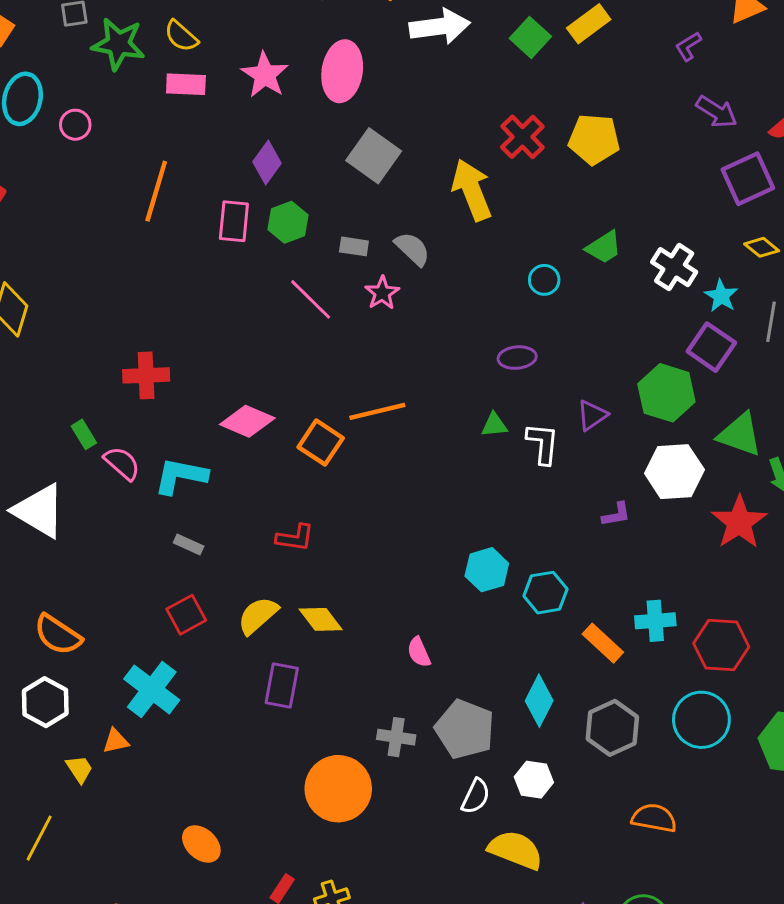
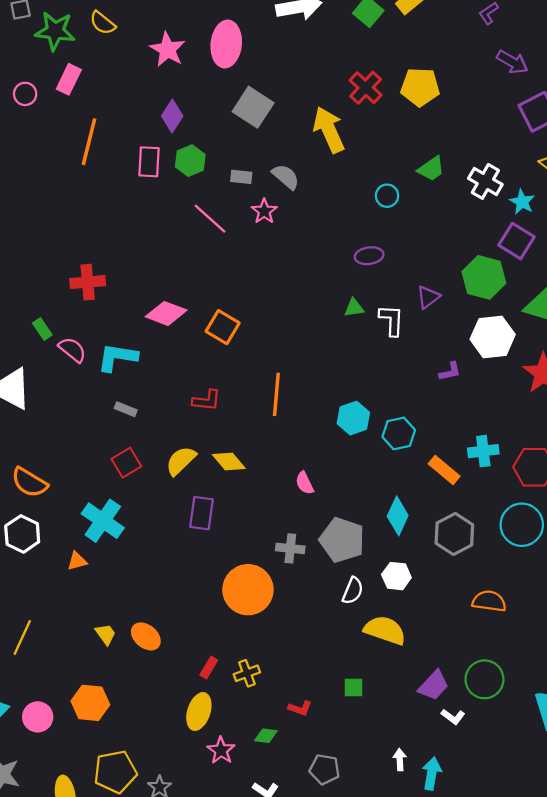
pink rectangle: (186, 84) -> (69, 79), moved, turned -64
orange line: (377, 411) -> (276, 394), moved, turned -69
yellow trapezoid: (79, 769) -> (106, 634), moved

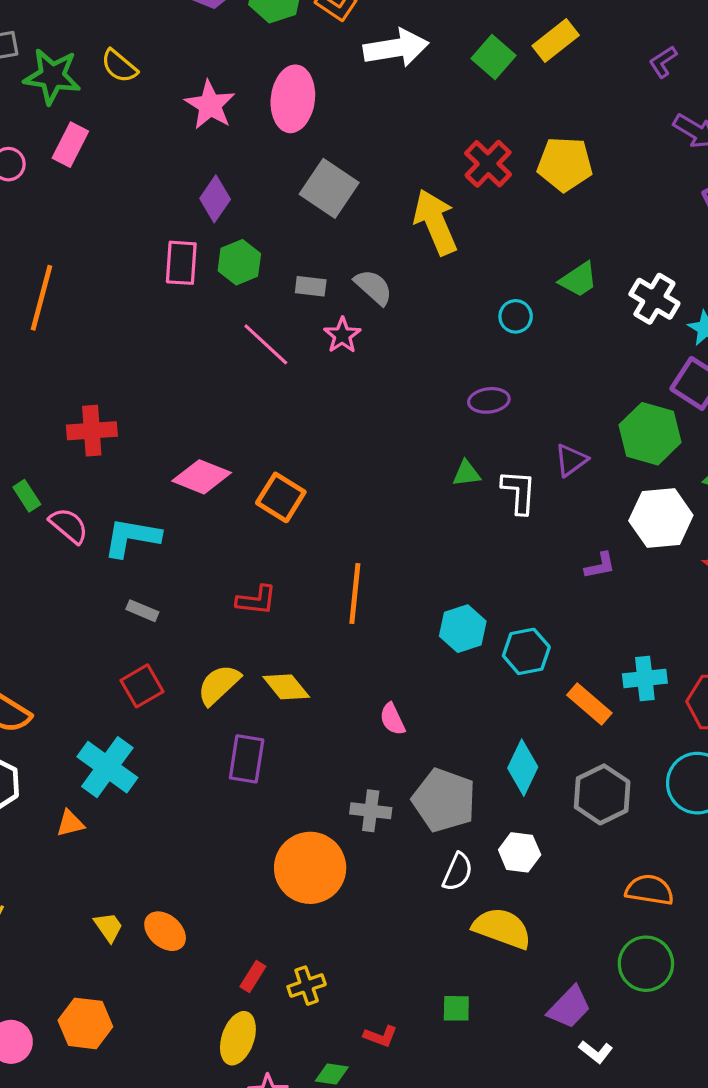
orange line: (89, 142) -> (42, 298), moved
green circle: (484, 679) -> (646, 964), moved

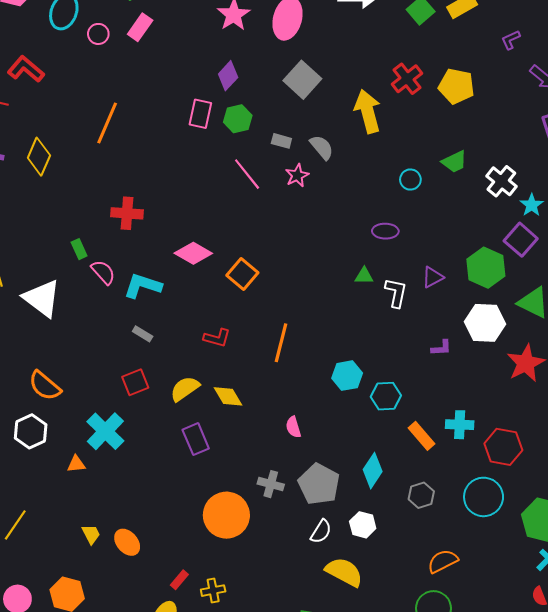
purple L-shape: (663, 62) -> (511, 40), moved
purple rectangle: (247, 759) -> (196, 439), turned -40
gray hexagon: (602, 794) -> (421, 495), size x0.7
orange semicircle: (649, 890) -> (443, 561), turned -44

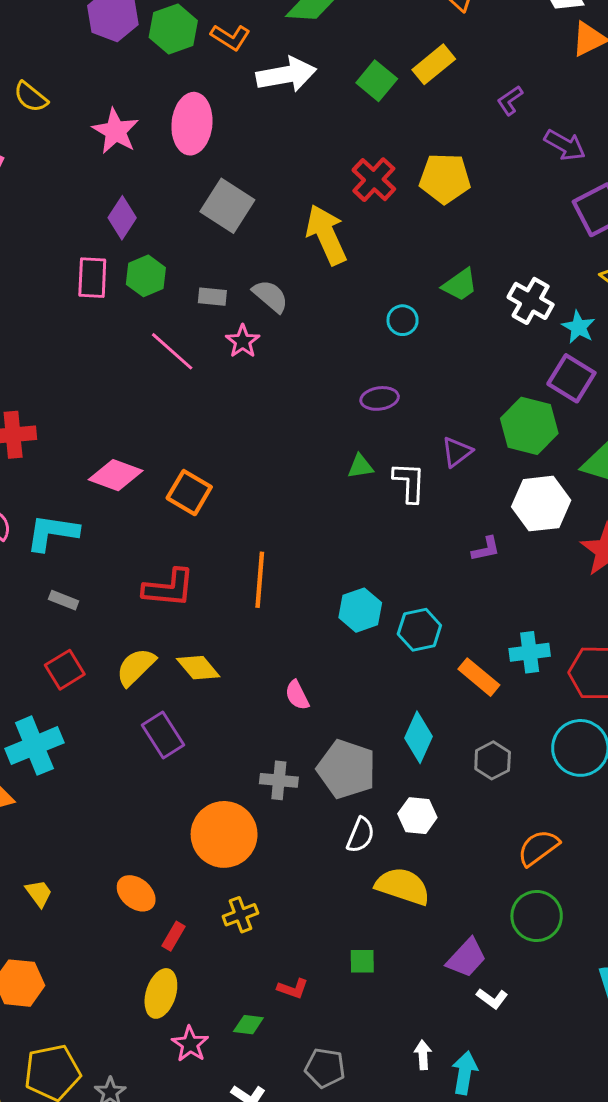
red L-shape: (217, 338) -> (169, 588), size x1.4
cyan cross: (105, 431) -> (34, 746), turned 33
orange ellipse: (127, 542) -> (136, 893), moved
yellow cross: (213, 591) -> (240, 915), moved

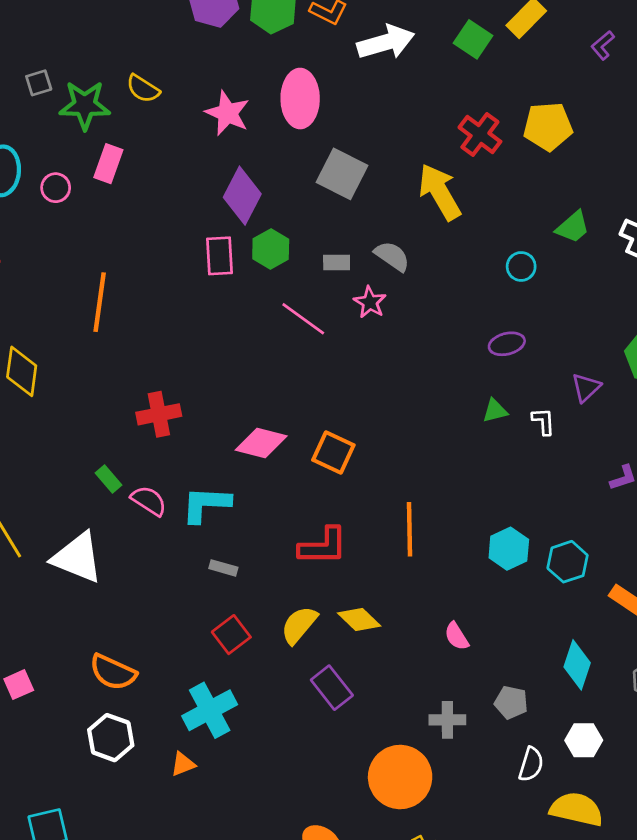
purple diamond: (122, 218) -> (242, 196), size x1.4
white L-shape: (409, 482) -> (543, 421), size x0.7
gray pentagon: (346, 769) -> (511, 702), size x0.6

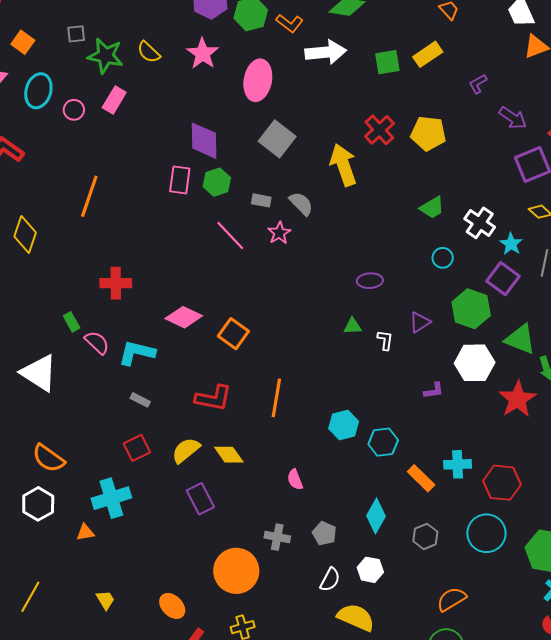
green square: (473, 39) -> (387, 62), turned 36
pink star: (227, 113) -> (203, 54), moved
purple diamond: (242, 196) -> (204, 141), turned -39
cyan circle: (521, 266) -> (443, 258), moved

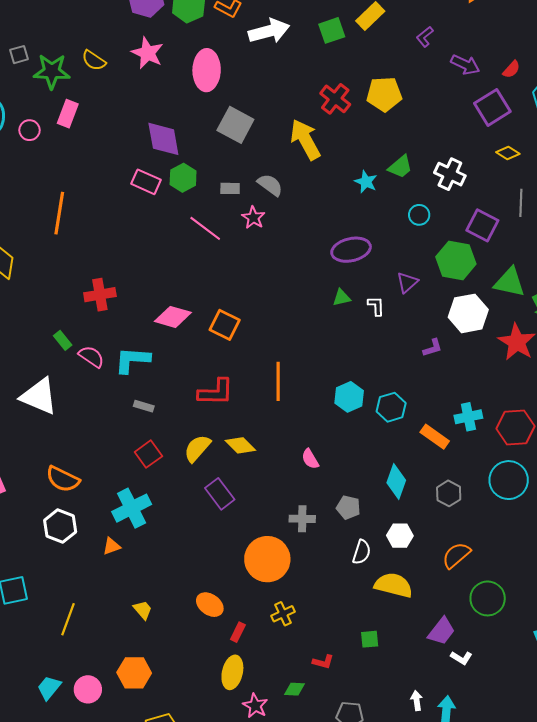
pink rectangle: (180, 180) -> (146, 182), turned -64
cyan star: (511, 244) -> (366, 182), moved
purple ellipse: (370, 281) -> (351, 250), size x1.5
orange semicircle: (452, 599) -> (456, 555), moved

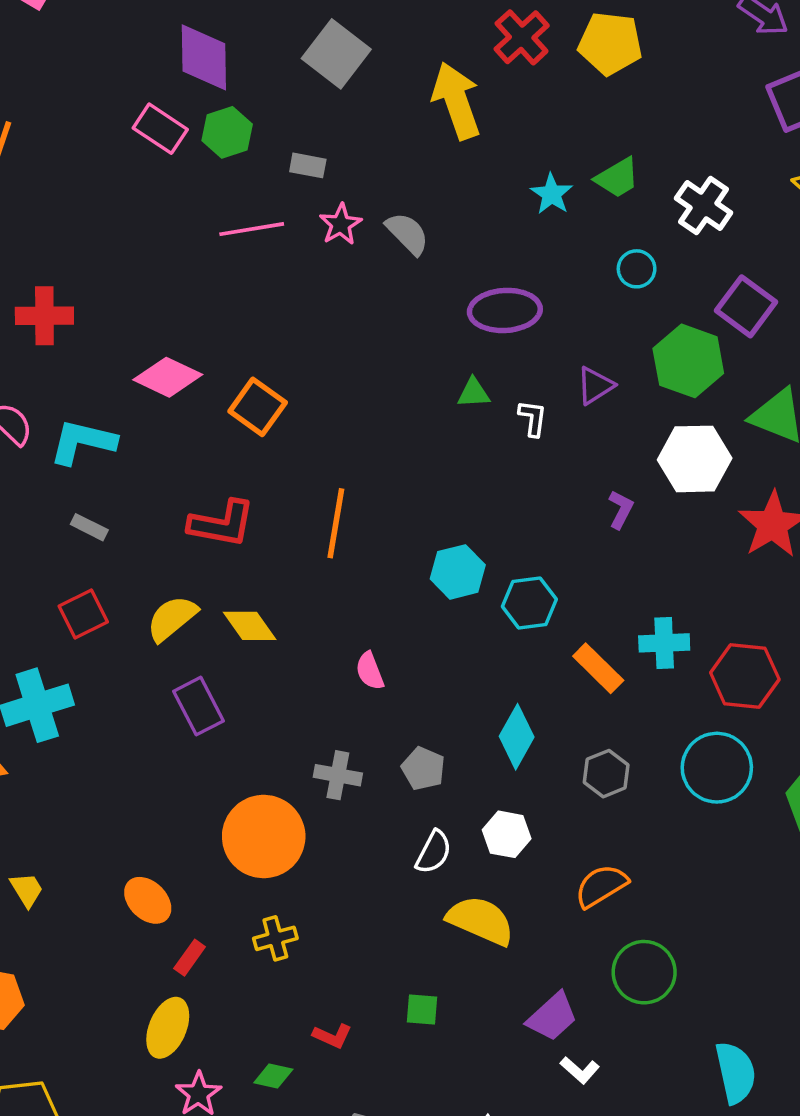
gray semicircle: (270, 185) -> (407, 233), moved
pink line: (205, 228) -> (252, 229), turned -56
purple L-shape: (433, 348) -> (621, 509), turned -55

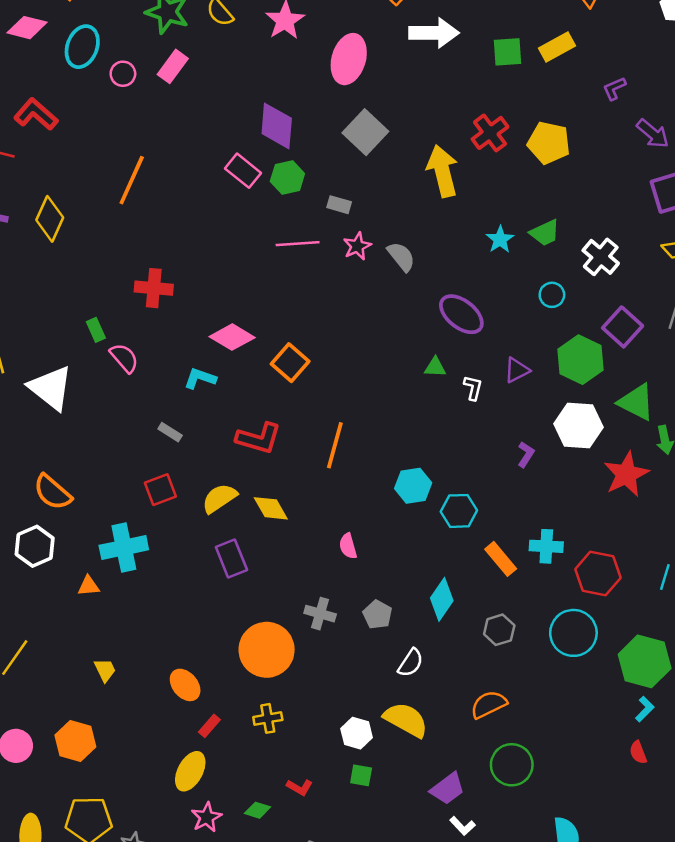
purple ellipse: (505, 310) -> (461, 314), turned 36
cyan L-shape: (83, 442) -> (200, 378), moved, size x0.7
white hexagon: (507, 834) -> (357, 733), moved
white semicircle: (434, 852) -> (411, 663), moved

